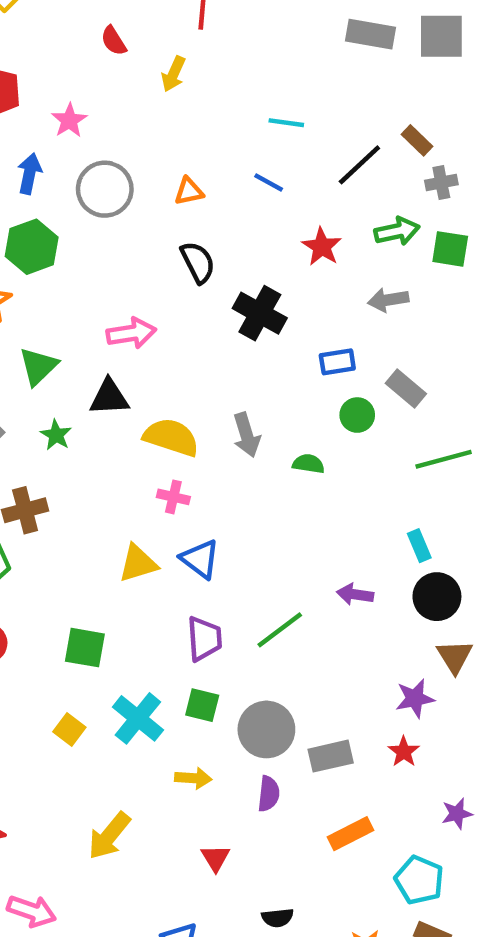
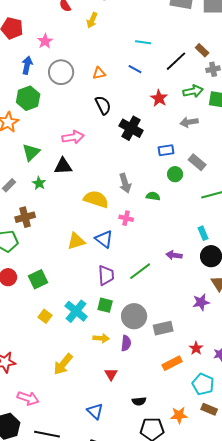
yellow semicircle: (171, 437) -> (96, 199), moved
pink cross: (173, 497) -> (126, 218), moved
green square: (85, 648) -> (38, 279), moved, turned -36
red star: (404, 752) -> (196, 348), moved
purple semicircle: (269, 794) -> (126, 343), moved

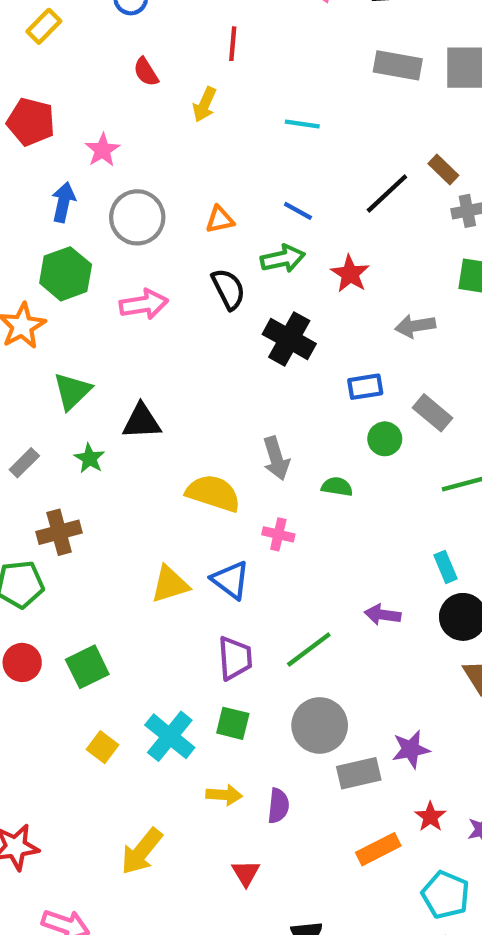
cyan line: (143, 42) -> (302, 124), moved
green arrow: (193, 91) -> (283, 259), moved
pink arrow: (73, 137) -> (144, 304), moved
purple star: (201, 302) -> (411, 749), moved
gray circle: (134, 316) -> (320, 725), moved

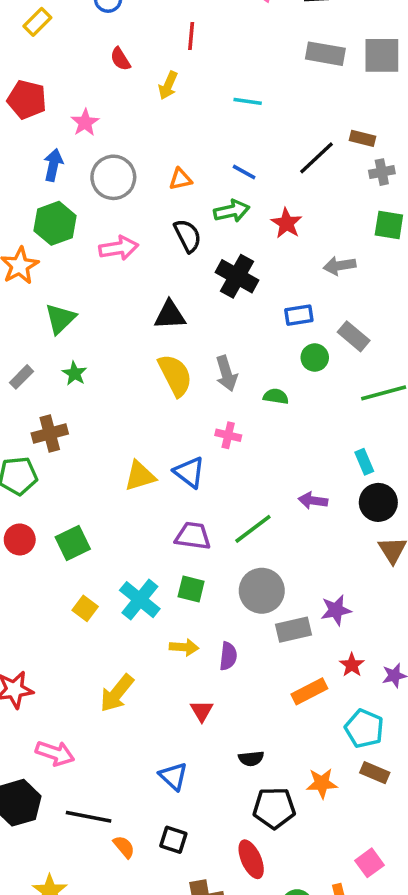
brown rectangle: (443, 170) -> (362, 138), turned -30
black triangle: (142, 421) -> (170, 315), moved
yellow semicircle: (213, 493) -> (175, 375), moved, turned 45
purple trapezoid: (235, 658) -> (193, 536), turned -78

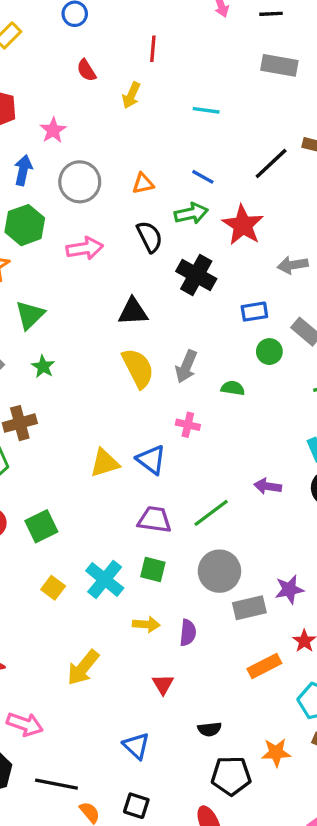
red star: (286, 223) -> (243, 225), size x1.4
gray arrow: (226, 373) -> (186, 366), turned 40

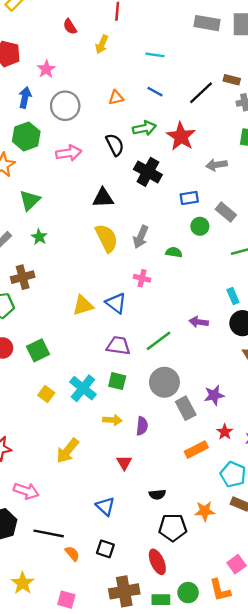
blue line: (203, 177) -> (155, 92), moved
orange triangle: (143, 183) -> (116, 97), moved
gray rectangle: (249, 608) -> (186, 408), turned 75

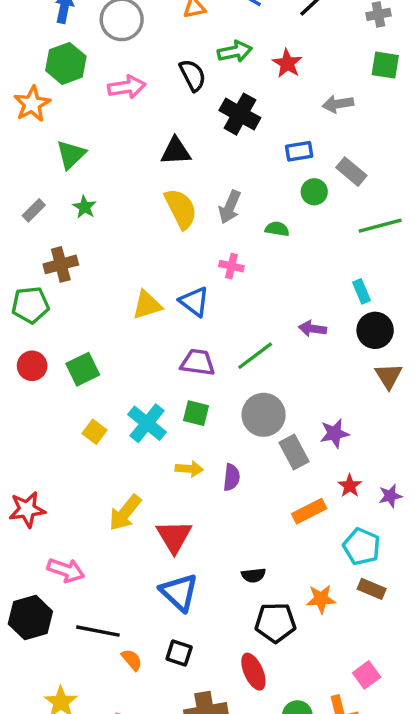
red star: (181, 136) -> (287, 63), size x0.7
red triangle: (124, 463) -> (174, 536), moved, size x1.6
blue triangle: (105, 506) -> (179, 592), size x1.4

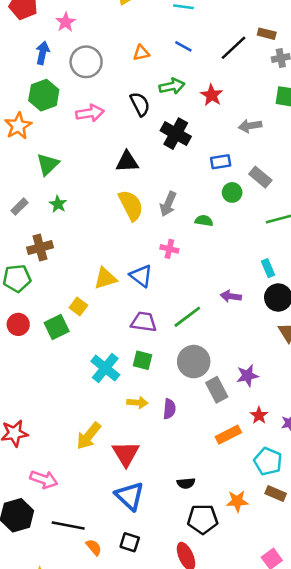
yellow square: (95, 432) -> (78, 306), moved

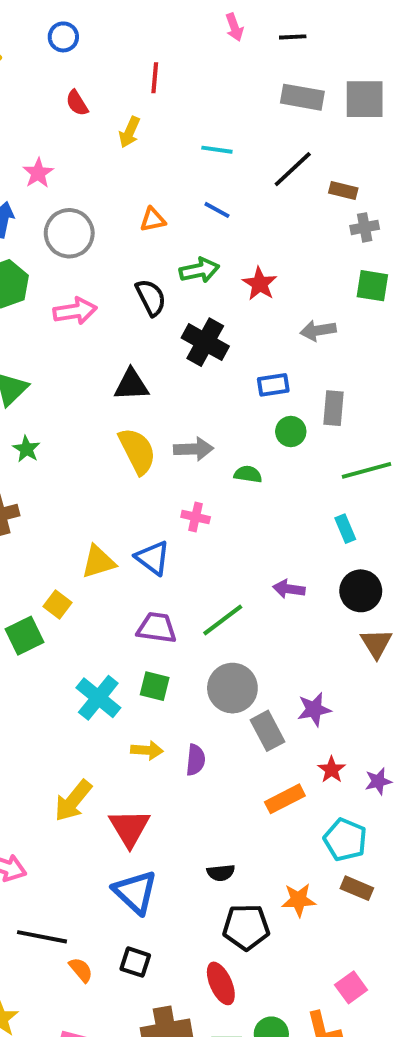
black line: (233, 48) -> (293, 169), moved
gray rectangle: (260, 177) -> (334, 408), turned 55
gray arrow: (168, 204) -> (194, 449), turned -115
cyan rectangle: (268, 268) -> (345, 529), moved

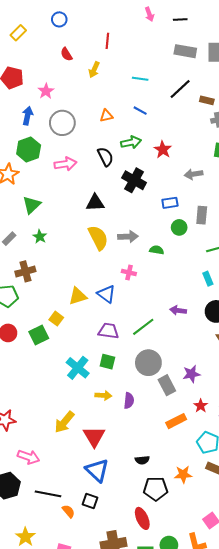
black square: (135, 962) -> (90, 501), moved

